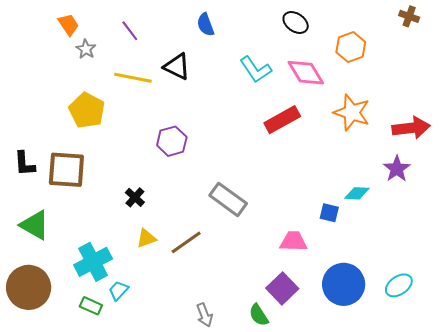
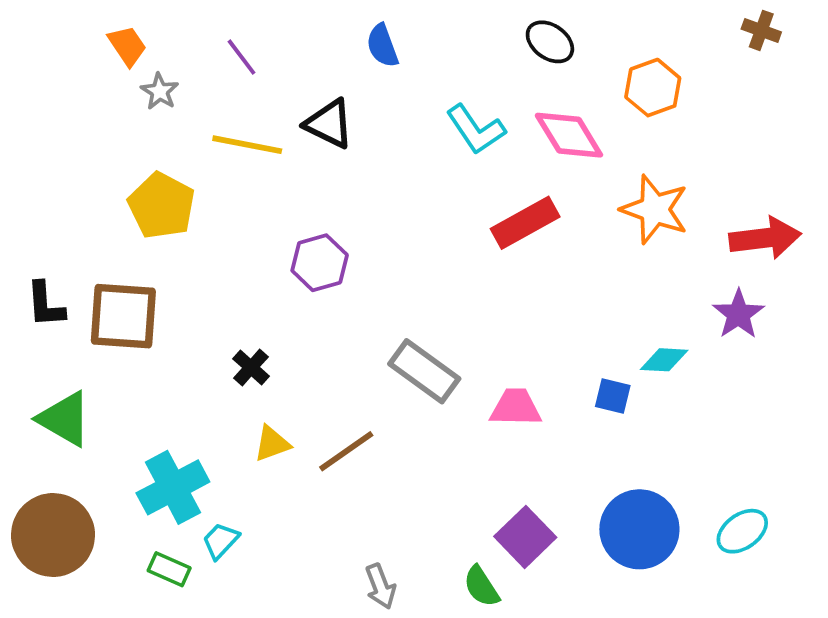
pink trapezoid: (293, 241) -> (516, 407), moved

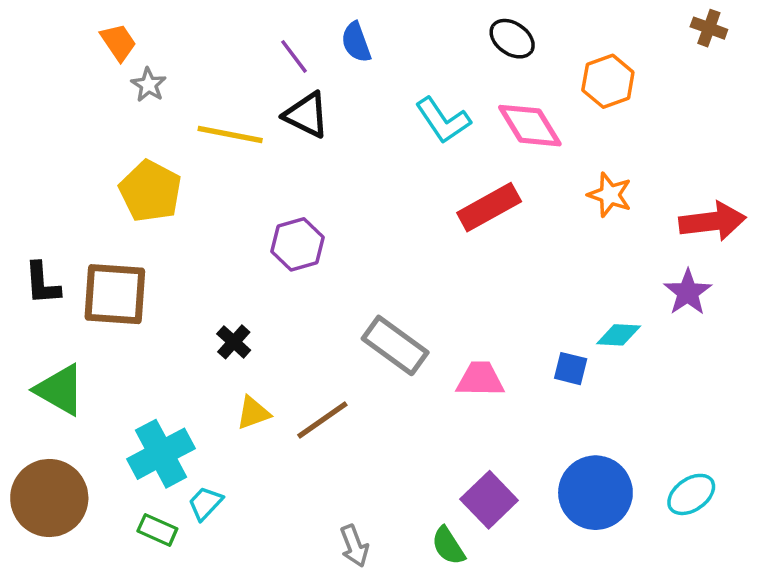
purple line: (241, 57) -> (294, 56), moved
orange star: (655, 209) -> (610, 195), size x0.7

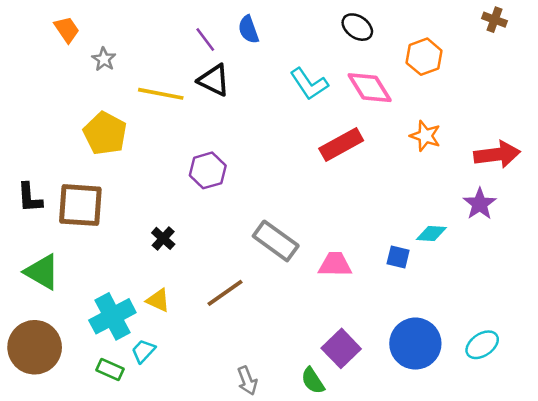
orange trapezoid: (118, 42) -> (67, 30), moved
yellow triangle: (253, 413) -> (158, 300), moved, turned 45

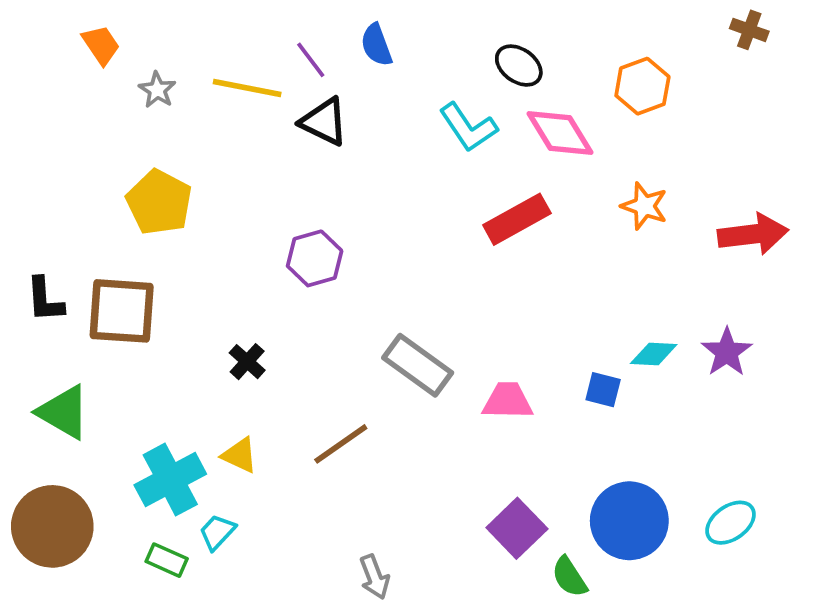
black ellipse: (357, 27) -> (519, 66), moved
yellow line: (161, 94) -> (247, 88), moved
purple star: (480, 204) -> (727, 352), moved
green semicircle: (313, 381) -> (569, 577), moved

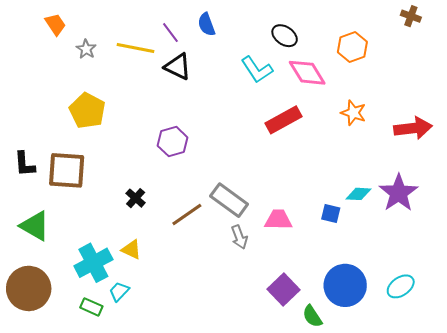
purple star: (727, 352) -> (399, 193), size x1.4
brown line: (341, 444) -> (187, 214), moved
gray arrow: (375, 577) -> (239, 237), moved

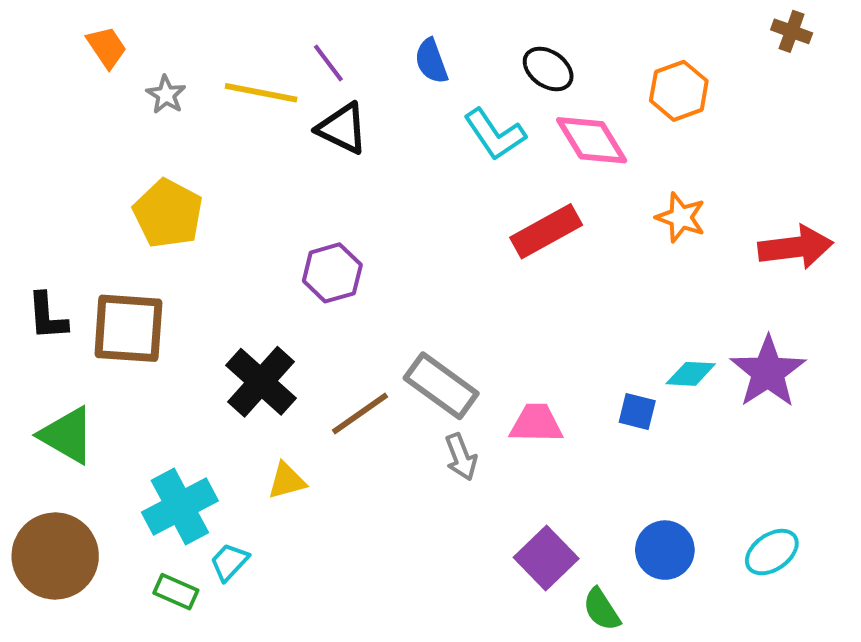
blue semicircle: (206, 24) -> (431, 61), moved
black cross: (136, 198) -> (261, 382), size x1.8
yellow triangle: (131, 249) -> (287, 481), moved, turned -40
blue circle: (345, 285) -> (665, 550), size x0.7

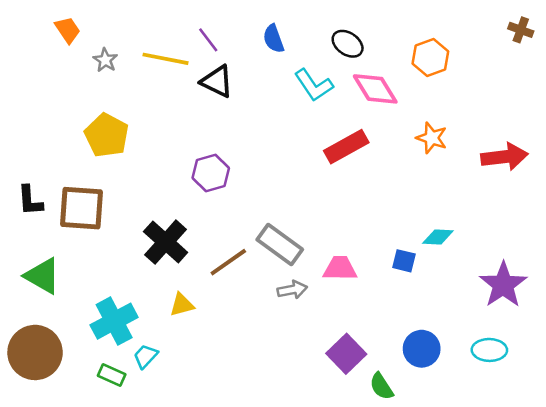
brown cross: (792, 31) -> (521, 30), moved
purple star: (768, 372) -> (503, 285), moved
gray arrow: (461, 457) -> (292, 290), turned -80
cyan ellipse: (772, 552) -> (489, 350), turned 36

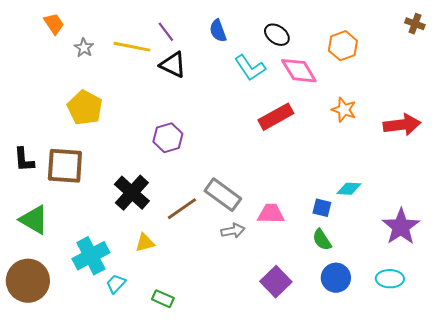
green rectangle: (112, 375) -> (163, 299), moved
green semicircle: (381, 386) -> (322, 240), moved

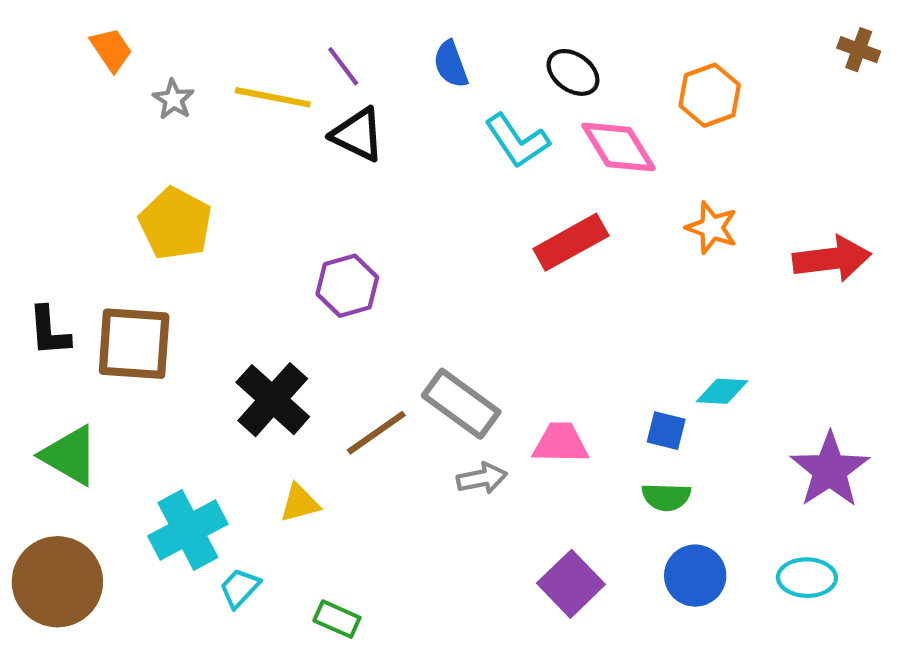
green semicircle: (322, 240) -> (666, 497), turned -55

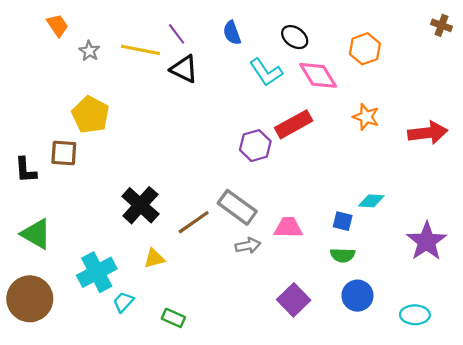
purple hexagon: (347, 286) -> (255, 146), moved
brown square: (134, 344) -> (64, 153), moved, size x0.7
cyan ellipse: (807, 578) -> (415, 315), moved

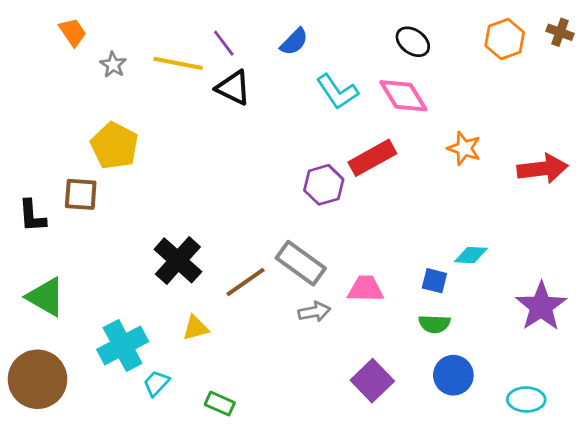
blue semicircle: (232, 33) -> (294, 42), turned -115
black ellipse: (295, 37) -> (413, 42), moved
orange hexagon: (365, 49) -> (505, 39), moved

